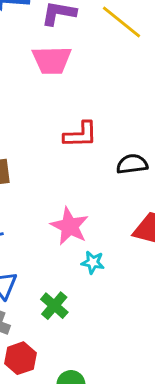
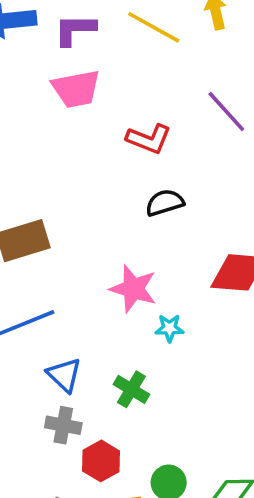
red L-shape: (80, 135) -> (149, 139), moved, turned 33
black semicircle: (132, 164) -> (165, 203), moved

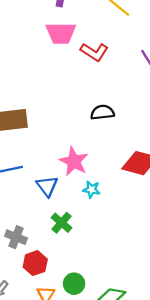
red L-shape: (149, 139) -> (94, 52), moved
blue triangle: (64, 375) -> (47, 186), moved

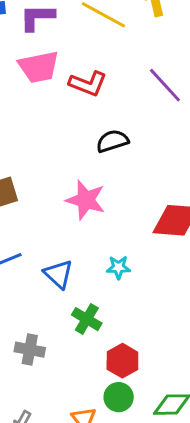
black semicircle: (102, 112) -> (112, 141), moved
pink star: (74, 161) -> (86, 200), moved
red hexagon: (35, 263) -> (122, 361), moved

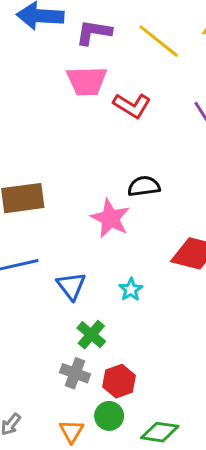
black semicircle: (112, 141) -> (144, 186), moved
cyan star: (118, 267) -> (131, 290), turned 30
gray cross: (30, 350) -> (75, 373), moved

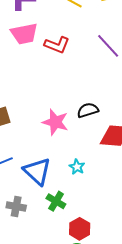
black semicircle: (144, 186) -> (88, 110), moved
blue triangle: (71, 286) -> (37, 171), size x1.4
gray cross: (75, 373) -> (16, 206), moved

